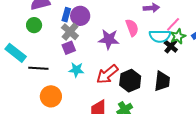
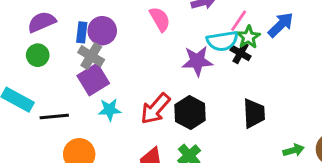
pink semicircle: (132, 28) -> (160, 19), moved
purple star: (109, 39) -> (197, 61), moved
purple square: (69, 48) -> (93, 80), size x1.5
black trapezoid: (162, 81) -> (254, 113), moved

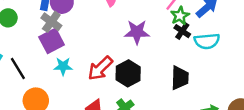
cyan semicircle: (222, 41) -> (207, 41), moved
black cross: (240, 53) -> (182, 31), moved
black line: (54, 116) -> (18, 68), turned 60

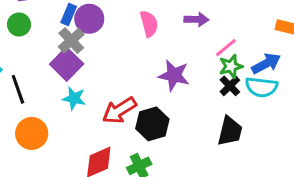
purple square: (52, 41) -> (67, 64), turned -30
cyan semicircle: (207, 41) -> (261, 87), moved
black trapezoid: (180, 78) -> (230, 131), moved

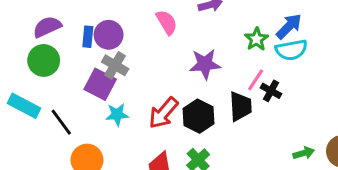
green circle: (19, 24) -> (44, 60), size x1.4
gray cross: (71, 41) -> (115, 65), moved
pink line: (226, 48) -> (256, 80), moved
black cross: (230, 86) -> (271, 91), moved
black trapezoid: (230, 131) -> (240, 106), moved

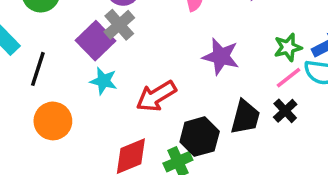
pink line: (256, 80) -> (289, 78), moved
black hexagon: (199, 116) -> (200, 137), moved
black line: (61, 122) -> (38, 69), turned 36

